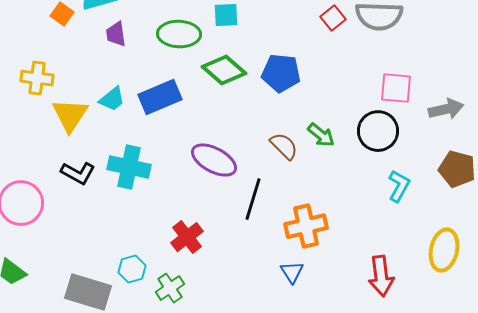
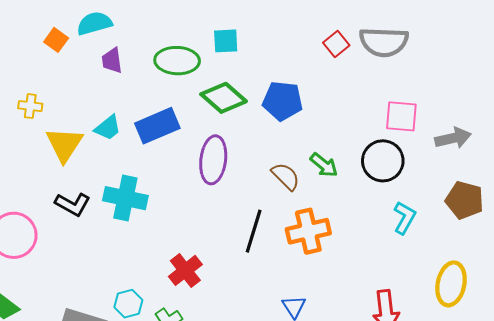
yellow cross: (37, 78) -> (30, 106), size x0.7
purple ellipse: (214, 160) -> (213, 160), moved, turned 69
orange cross: (306, 226) -> (308, 231), moved

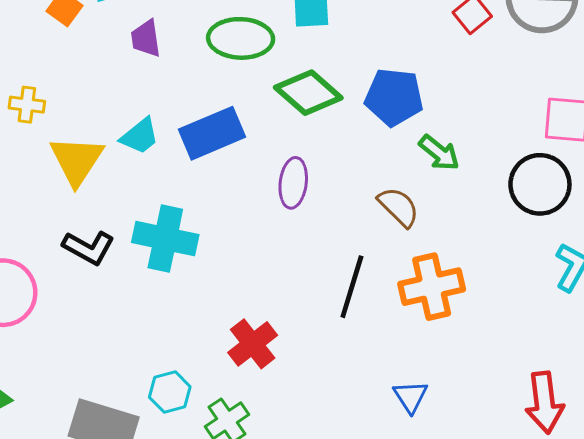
purple ellipse: (213, 160) -> (293, 183), size x0.7
green arrow: (324, 165) -> (439, 153), moved

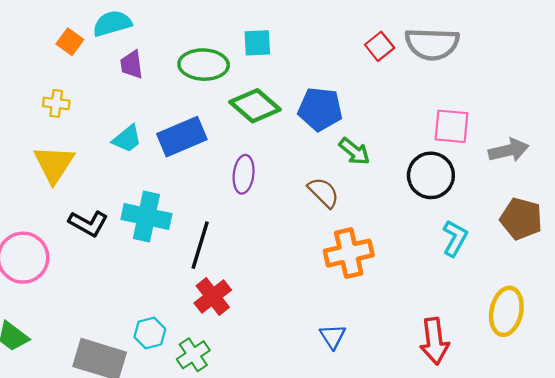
yellow cross: (27, 105) -> (56, 103), moved
yellow triangle: (77, 160) -> (54, 164), moved
black line: (352, 287) -> (200, 245), moved

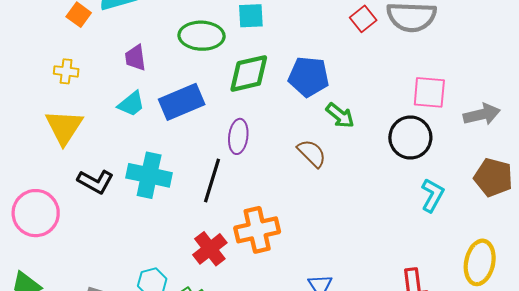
purple trapezoid: (132, 65) -> (135, 58), moved
green diamond: (255, 106) -> (249, 73), turned -54
black line: (200, 245) -> (212, 181), moved
orange cross: (349, 253) -> (257, 230), moved

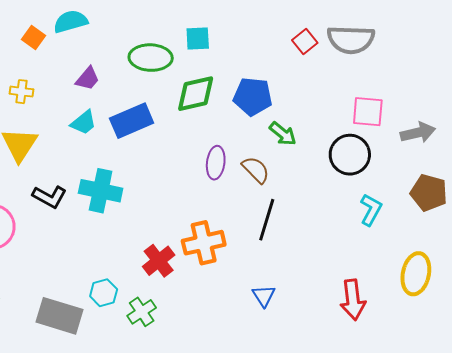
purple trapezoid: (135, 58) -> (88, 79), turned -132
purple ellipse: (238, 136) -> (216, 163), moved
black line: (212, 181) -> (267, 220), moved

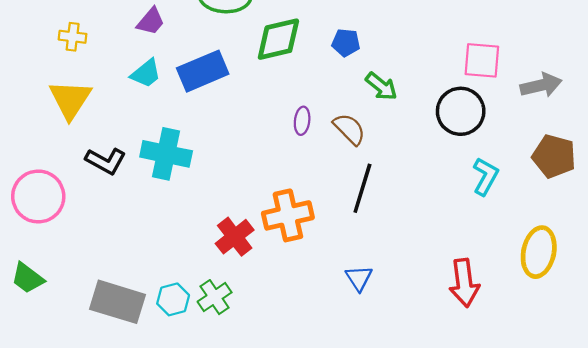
blue pentagon: (253, 97) -> (346, 43), size x0.6
purple ellipse: (216, 163) -> (302, 121), size x0.7
cyan hexagon: (104, 293) -> (173, 299), moved

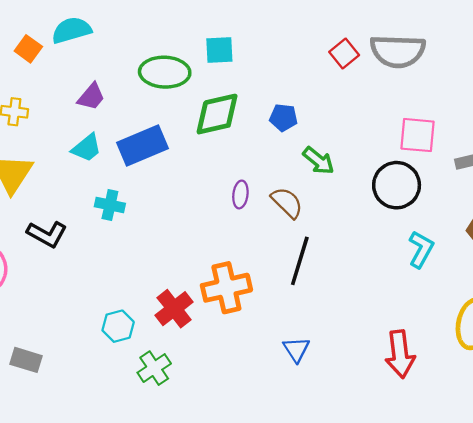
cyan cross: (166, 154) -> (110, 205), moved, size x0.6
cyan hexagon: (173, 299) -> (118, 326), moved
gray rectangle: (118, 302) -> (26, 360), moved, size x0.6

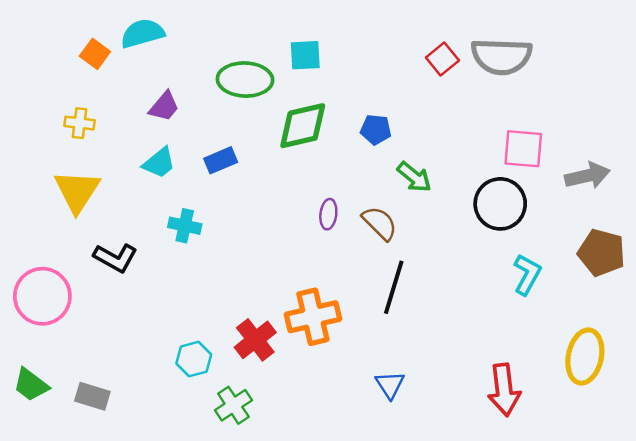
blue rectangle: (143, 146) -> (221, 160), size x0.6

